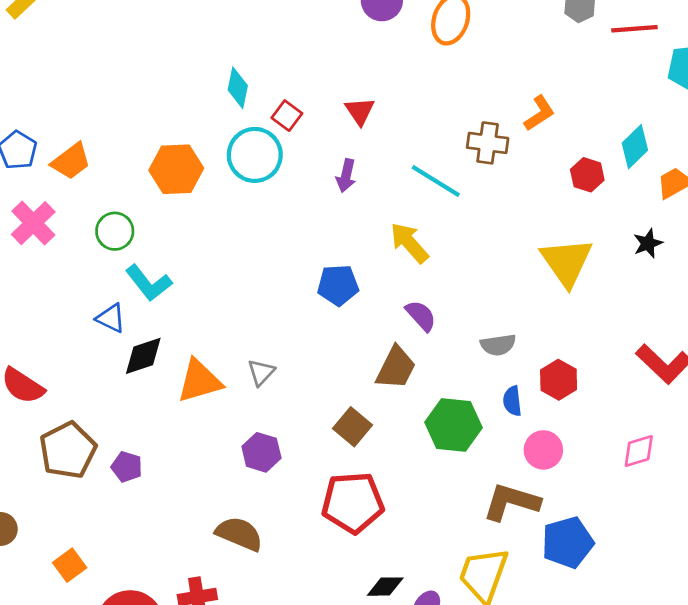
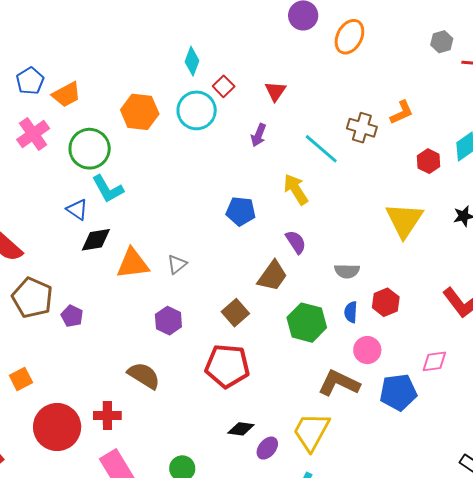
green circle: (115, 231) -> (90, 149), size x1.5
brown pentagon: (68, 450) -> (32, 298), turned -30
blue pentagon: (568, 542) -> (398, 392), moved

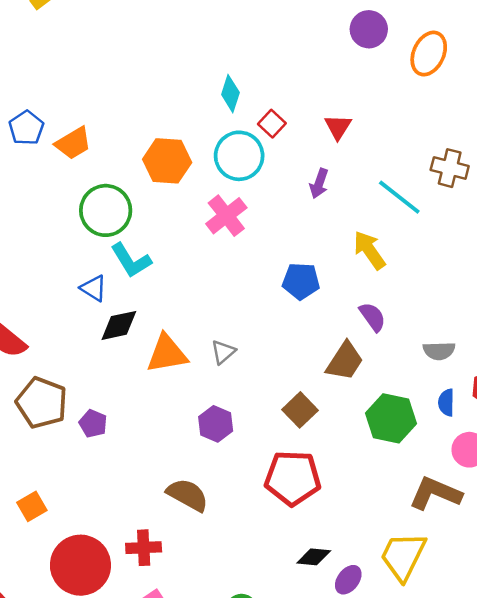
pink cross: (33, 134) -> (226, 216), moved

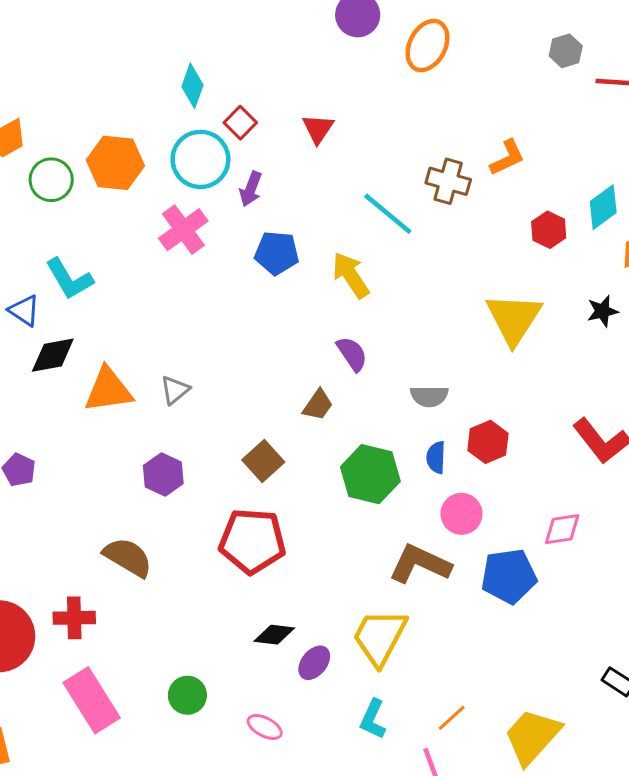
purple arrow: (319, 183) -> (251, 189), moved
green circle: (106, 210) -> (51, 180), moved, size x0.7
blue pentagon: (301, 281) -> (277, 253), moved
brown trapezoid: (345, 361) -> (318, 405), size x0.7

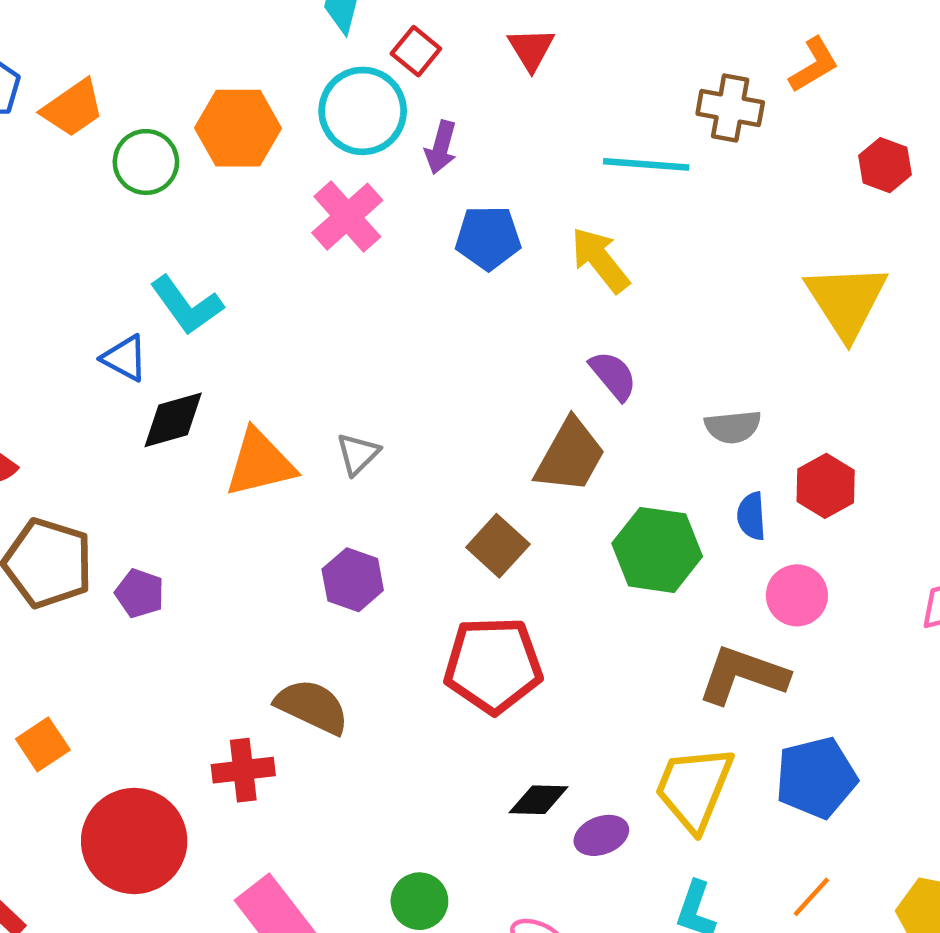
cyan line: (388, 214) -> (646, 164), turned -30
brown trapezoid: (318, 405) -> (570, 456), size x1.6
blue pentagon: (509, 576) -> (816, 778), moved
red cross: (74, 618) -> (243, 770), moved
purple ellipse: (314, 663) -> (601, 835), turned 36

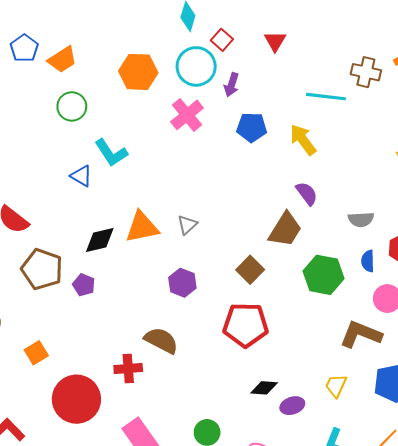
green circle: (146, 162) -> (72, 106), moved
black diamond: (173, 420) -> (100, 240), moved
yellow trapezoid: (694, 788) -> (336, 386), size x0.6

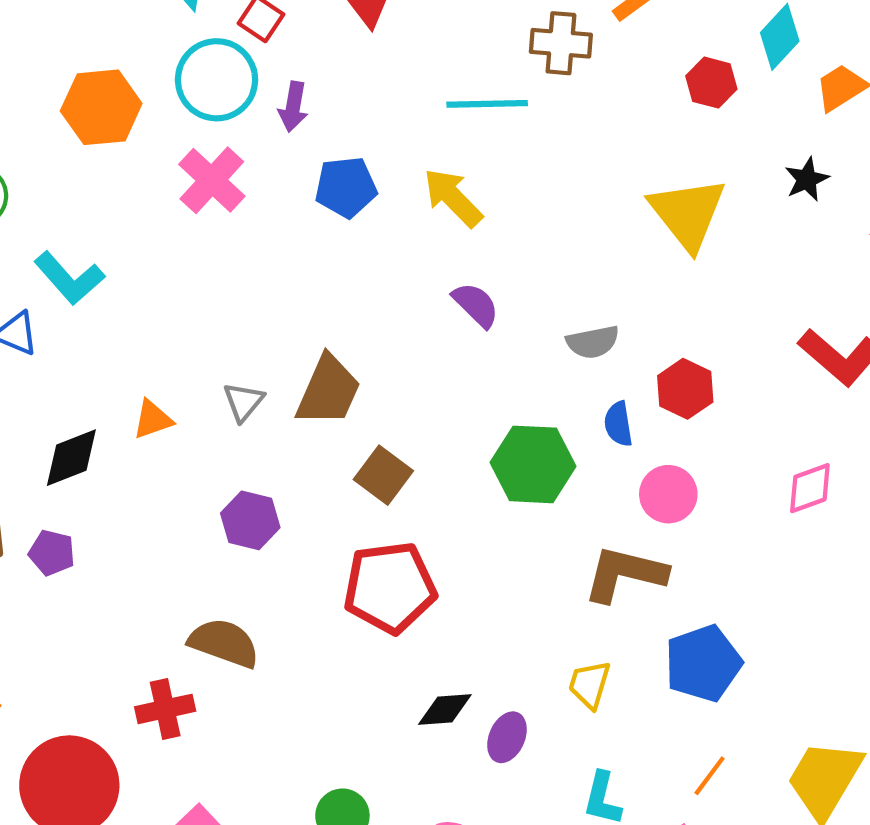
orange triangle: (142, 227) -> (153, 420), size x0.6
brown trapezoid: (285, 230) -> (328, 391), moved
purple ellipse: (292, 406) -> (507, 737), turned -40

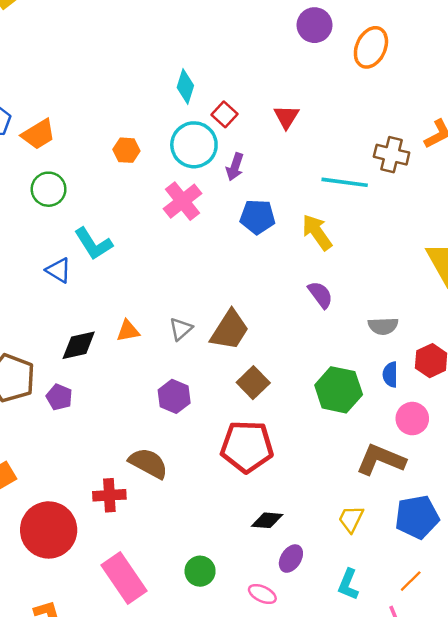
orange hexagon: (101, 107) -> (126, 150), size x0.6
purple ellipse: (507, 737) -> (291, 559), moved

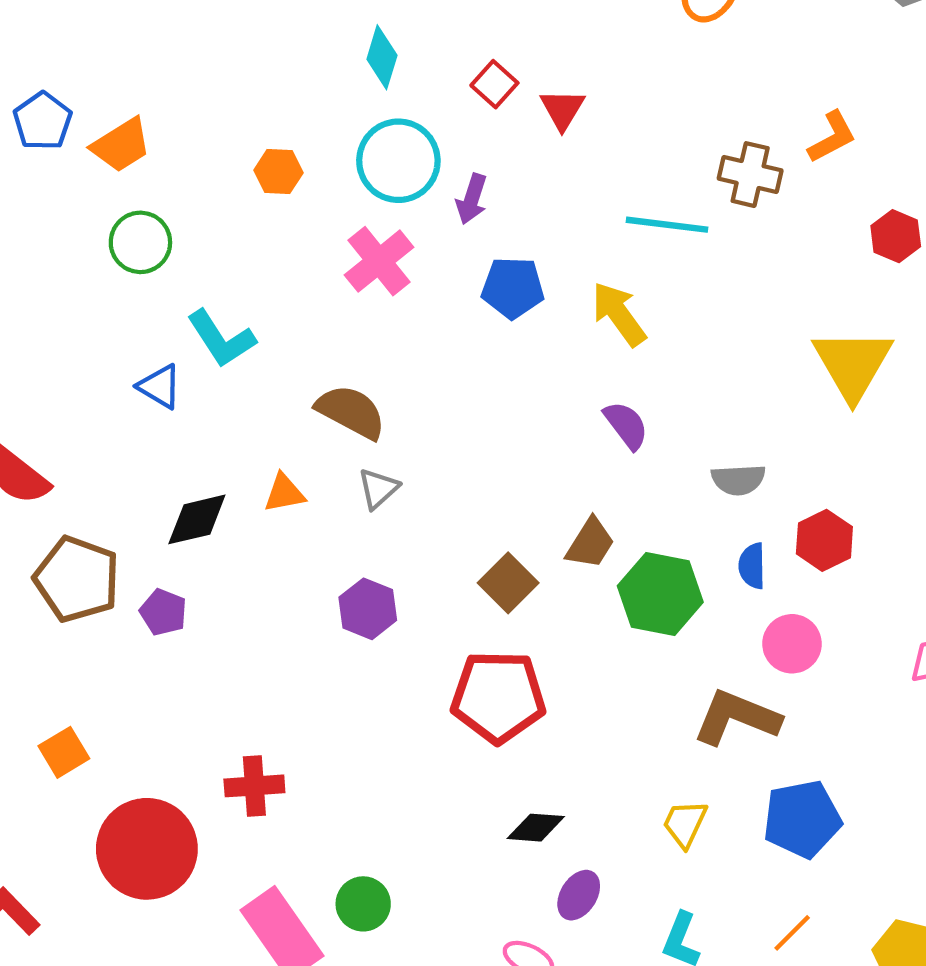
red square: (224, 114) -> (494, 84), moved
brown trapezoid: (230, 330) -> (590, 543), moved, size x0.7
brown semicircle: (148, 463) -> (351, 412), moved
green circle: (200, 571) -> (363, 904), moved

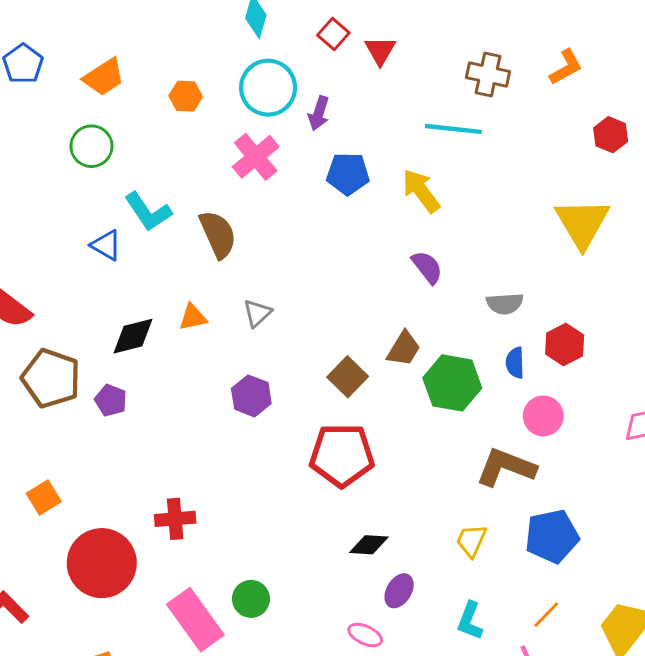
orange trapezoid: (121, 145) -> (104, 77), moved
brown cross: (750, 175) -> (488, 75), moved
brown semicircle: (351, 412) -> (218, 234), moved, turned 39

